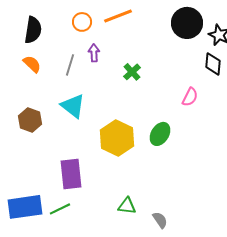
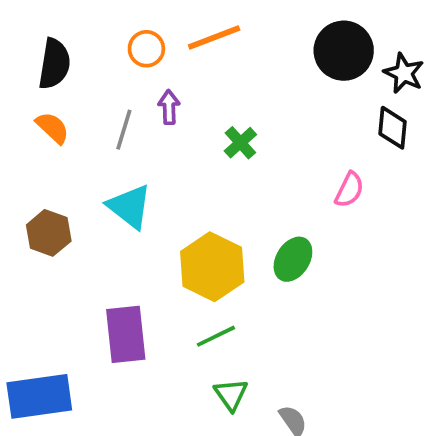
green triangle: (127, 206) -> (231, 394), turned 48
green line: (60, 209) -> (216, 336), moved

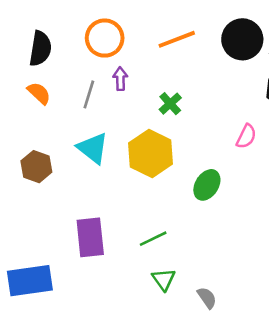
orange line: (214, 38) -> (177, 39), moved
orange circle: (146, 49) -> (105, 38), size x1.5
yellow hexagon: (212, 267) -> (151, 153), moved

